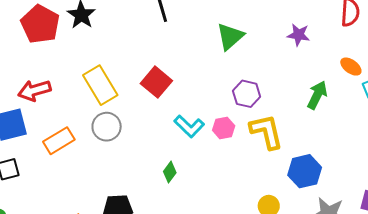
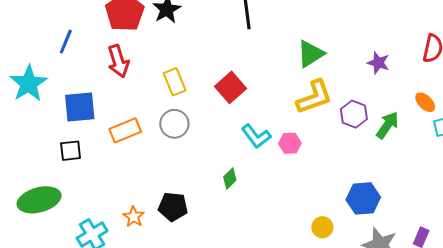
yellow rectangle: (100, 85) -> (175, 82), size x0.7
red arrow: (34, 90) -> (118, 61), moved, turned -100
purple hexagon: (247, 94) -> (354, 114), moved
yellow L-shape: (266, 132) -> (314, 97), moved, turned 75

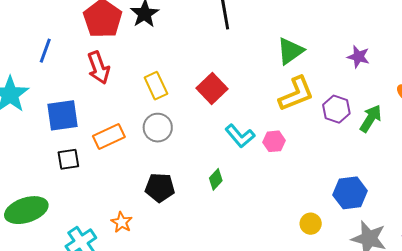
black square: (71, 151) -> (68, 159), moved
black pentagon: (173, 207) -> (160, 188), moved

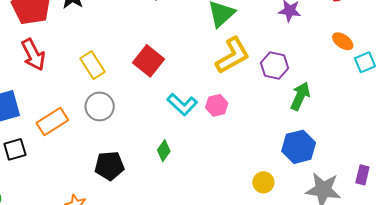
green arrow: (371, 118) -> (300, 96), moved

